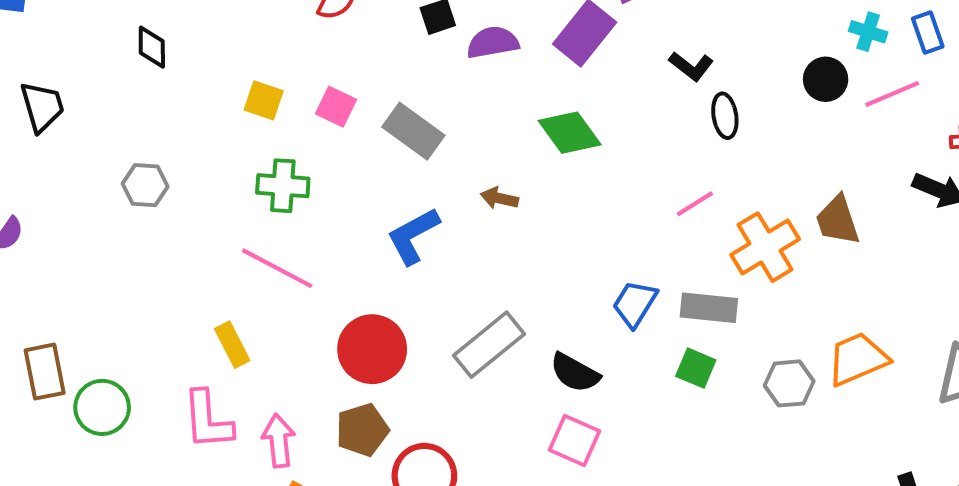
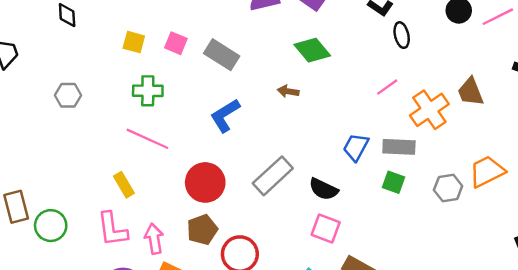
brown arrow: (499, 198) -> (288, 91), moved

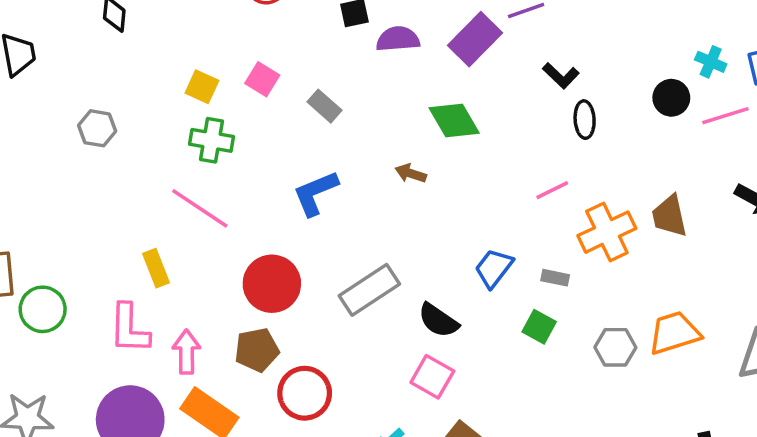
yellow square: (134, 42) -> (202, 87), moved
gray rectangle: (222, 55) -> (325, 106), size x0.7
gray rectangle: (399, 147) -> (555, 278), size x0.6

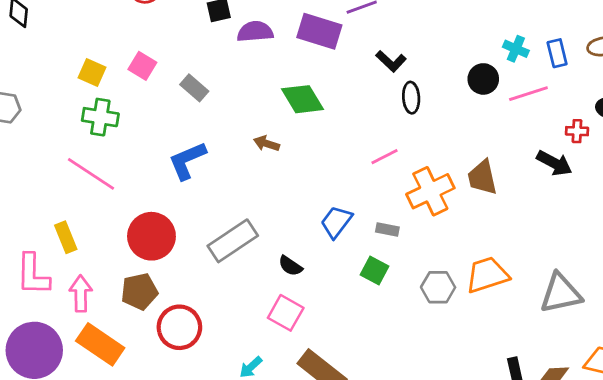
purple rectangle: (475, 39) -> (319, 31), turned 63
yellow rectangle: (156, 268) -> (66, 237), moved
black semicircle: (438, 320) -> (290, 266), size x0.7

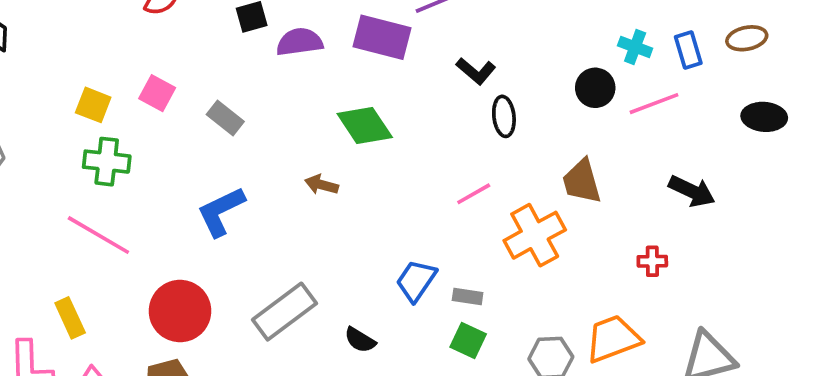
red cross: (577, 131) -> (652, 261), moved
brown trapezoid: (482, 178) -> (582, 181), moved
gray rectangle: (387, 230) -> (468, 296), moved

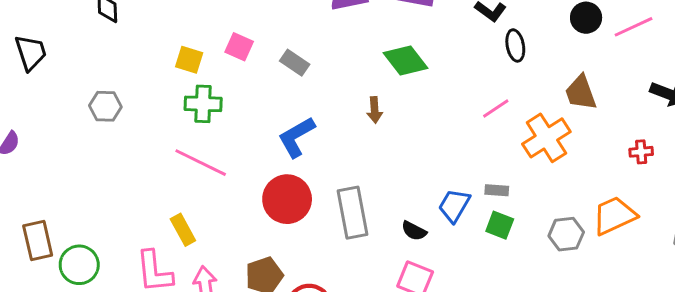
brown arrow: (321, 185) -> (375, 110), turned -105
blue trapezoid: (416, 281) -> (454, 206), moved
red circle: (180, 311) -> (287, 199), moved
gray rectangle: (284, 312) -> (352, 213), turned -60

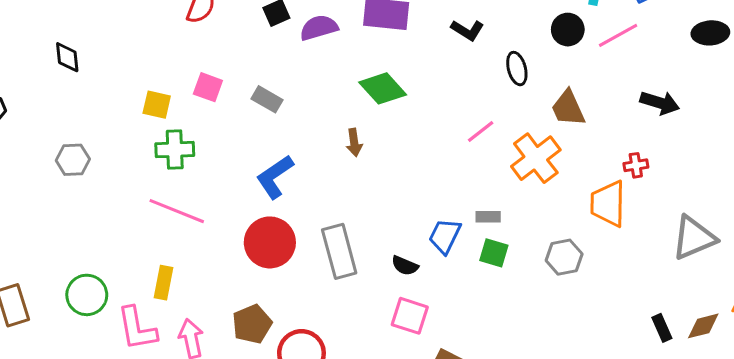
black ellipse: (515, 46) -> (517, 69), moved
orange trapezoid: (614, 215) -> (608, 204), moved, turned -60
yellow rectangle: (183, 230) -> (164, 283), turned 44
green circle: (79, 265) -> (87, 295), moved

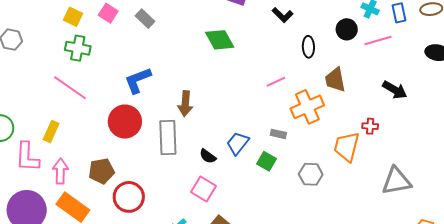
gray rectangle: (267, 99) -> (145, 19), moved
brown arrow: (354, 142) -> (185, 104), moved, size x1.4
gray rectangle: (488, 217) -> (278, 134), moved

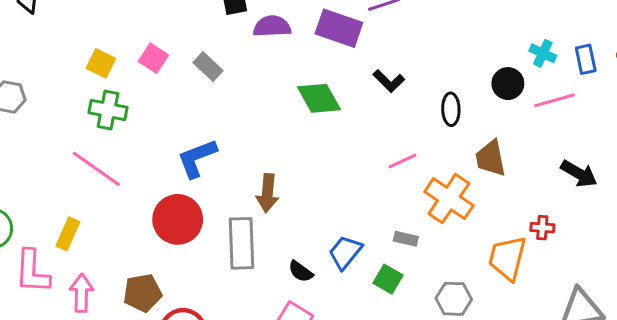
black L-shape: (283, 15) -> (389, 81), moved
orange cross: (307, 107) -> (449, 199), turned -32

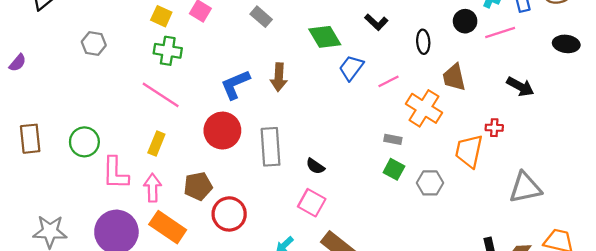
gray rectangle: (208, 67) -> (261, 17), moved
brown arrow: (267, 193) -> (279, 77), moved
yellow rectangle: (68, 234) -> (156, 144), moved
blue trapezoid: (345, 252) -> (351, 68), moved
green square: (388, 279) -> (394, 169), moved

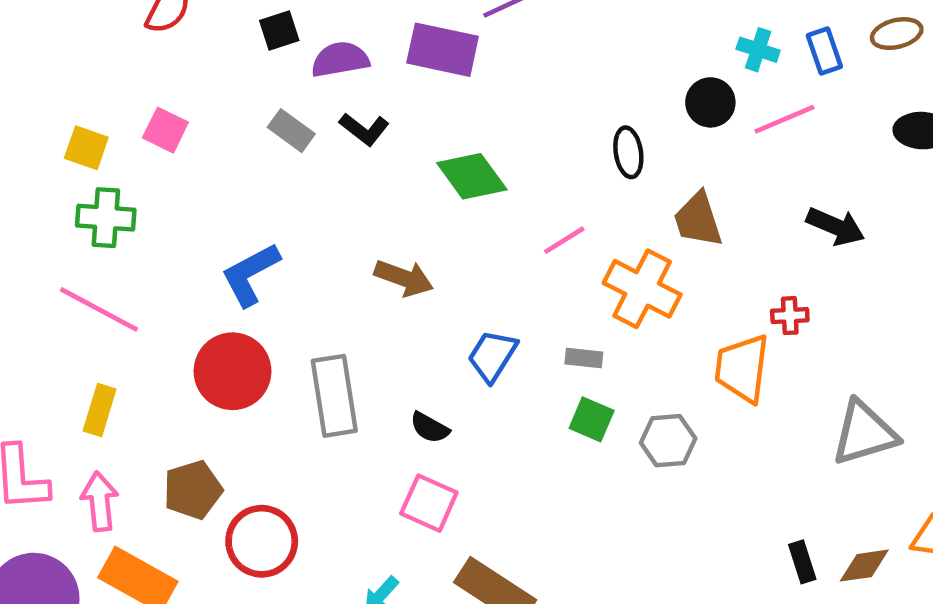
black L-shape: (376, 22) -> (364, 129), moved
green diamond: (325, 37) -> (472, 176), moved
blue trapezoid: (351, 68) -> (492, 356), moved
brown arrow: (279, 77) -> (404, 278), moved, turned -68

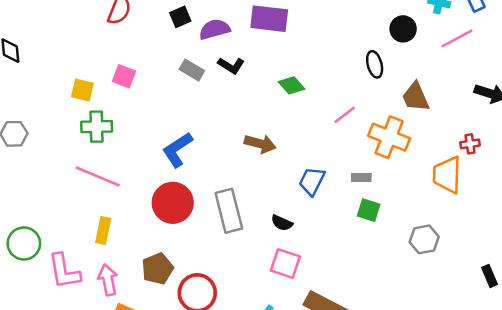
black circle: (710, 102) -> (403, 29), moved
green diamond: (472, 176) -> (292, 85), size x0.7
gray hexagon: (668, 441) -> (424, 239), moved

